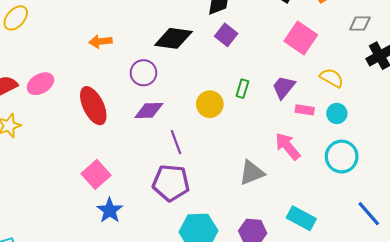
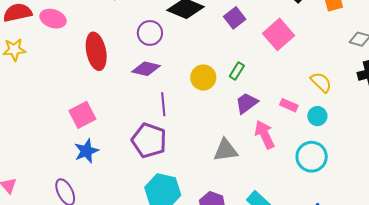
pink square: (301, 38) -> (278, 34), moved
pink ellipse: (40, 84) -> (53, 19), turned 35
purple trapezoid: (284, 87) -> (247, 103), moved

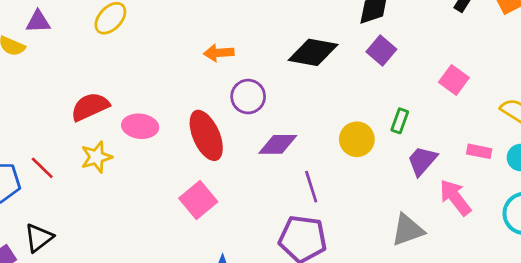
pink ellipse: (53, 19) -> (140, 126), moved
purple circle: (150, 33) -> (248, 97), moved
pink square: (278, 34) -> (454, 80), moved, size x0.7
pink square: (82, 115) -> (198, 200), moved

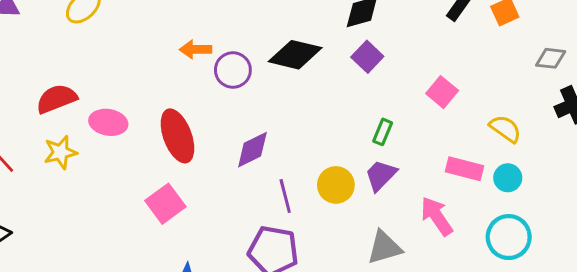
purple circle: (248, 97) -> (233, 70), moved
yellow circle: (357, 139) -> (336, 185), moved
purple diamond: (278, 144) -> (252, 150), turned -30
pink rectangle: (479, 151) -> (464, 169), size x1.4
purple trapezoid: (422, 161) -> (381, 175), moved

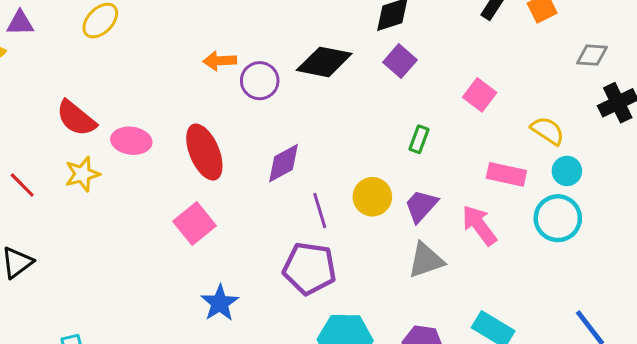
red semicircle: (57, 99) -> (76, 118), turned -117
purple trapezoid: (381, 175) -> (421, 206), moved
cyan circle: (508, 178) -> (567, 171), moved
cyan circle: (509, 237) -> (558, 218), moved

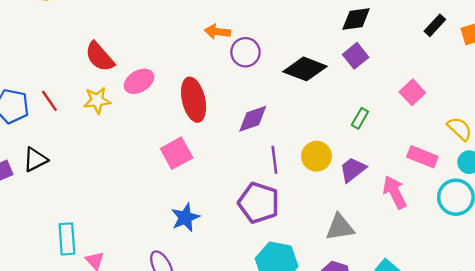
black diamond: (324, 62) -> (305, 69), moved
pink ellipse: (131, 141) -> (139, 81), turned -48
gray triangle: (426, 260) -> (340, 227), moved

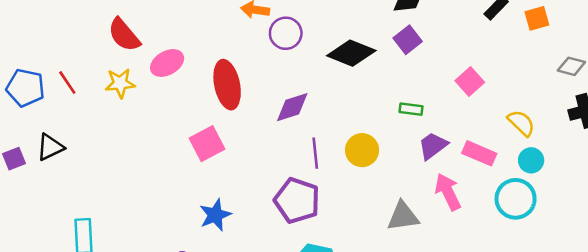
green rectangle: (360, 118) -> (411, 109), turned 66
purple trapezoid: (353, 170) -> (433, 146), moved
gray triangle: (340, 227) -> (403, 216), moved

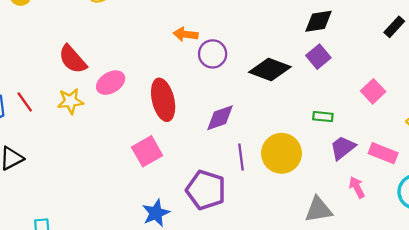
yellow circle: (362, 150) -> (281, 153), size x1.4
pink arrow: (448, 192) -> (357, 187), size x0.7
purple pentagon: (297, 200) -> (206, 190), moved

